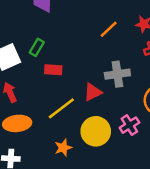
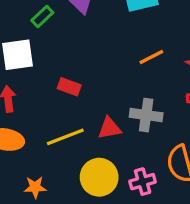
green rectangle: (37, 47) -> (42, 16), moved
orange star: (63, 148) -> (35, 187), moved

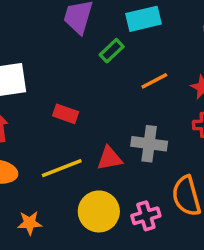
green rectangle: (42, 16) -> (112, 51), moved

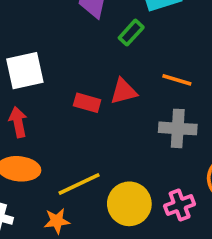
orange line: (154, 81) -> (177, 80), moved, turned 48
red triangle: (109, 158) -> (124, 91), moved
yellow line: (62, 168) -> (79, 184), moved

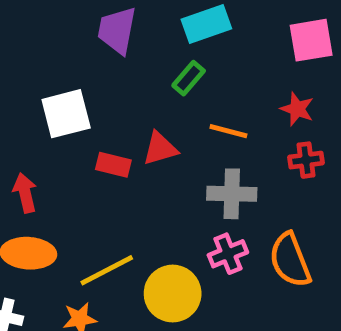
green rectangle: (131, 33) -> (189, 78), moved
white square: (25, 71) -> (66, 114), moved
pink cross: (180, 205) -> (228, 254), moved

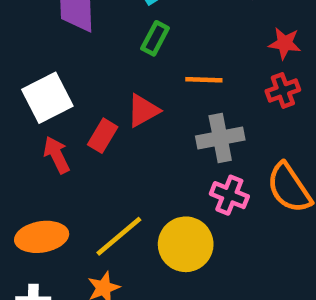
red star: (297, 109) -> (285, 43), moved
red rectangle: (113, 165) -> (103, 136), turned -60
red arrow: (25, 193) -> (57, 155), moved
pink cross: (228, 254) -> (229, 195), turned -33

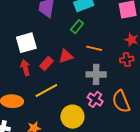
yellow line: (119, 236) -> (46, 91), moved

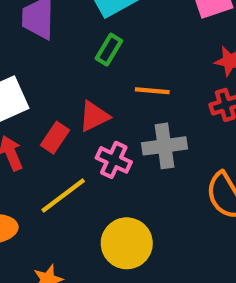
pink cross: (95, 99) -> (114, 160), moved

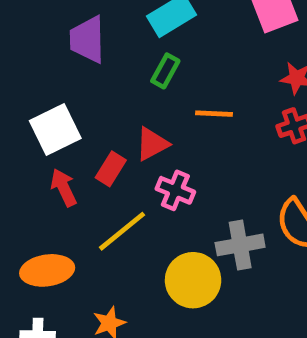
gray cross: (164, 146) -> (240, 245), moved

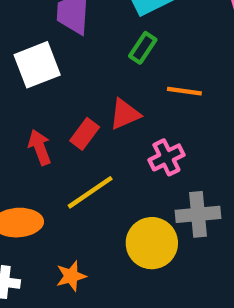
white square: (55, 129) -> (37, 65), moved
pink cross: (175, 190) -> (166, 157), moved, turned 36

